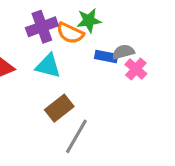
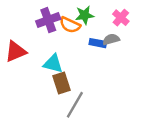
cyan triangle: (48, 66) -> (53, 64), moved
pink cross: (136, 69) -> (121, 18), moved
brown rectangle: (59, 108) -> (62, 83), turned -70

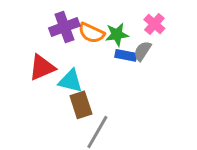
green star: (85, 15) -> (117, 34), moved
gray semicircle: (111, 39) -> (142, 51), turned -42
red triangle: (16, 51) -> (42, 67), moved

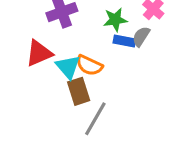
orange semicircle: (91, 33) -> (89, 65), moved
cyan triangle: (70, 81) -> (68, 67), turned 35

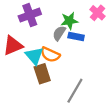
gray semicircle: (141, 36) -> (59, 33), moved
gray line: (95, 119) -> (75, 91), moved

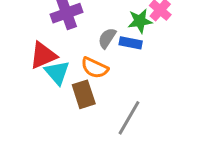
green star: (69, 21) -> (140, 21), moved
cyan triangle: (34, 56) -> (57, 73), moved

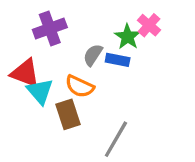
green star: (140, 21) -> (128, 37), turned -30
red triangle: (43, 55) -> (25, 73), turned 44

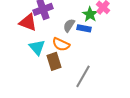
red triangle: (25, 73) -> (28, 22), moved

